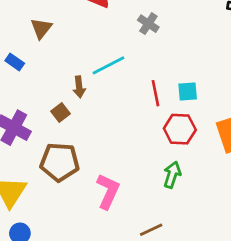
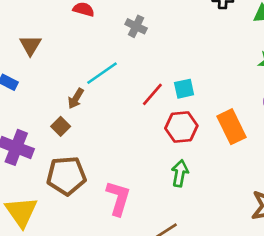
brown arrow: (79, 87) -> (76, 98), turned 45
red line: (155, 93) -> (152, 94), turned 60

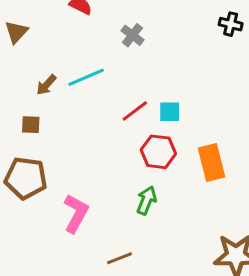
brown arrow: (76, 98) -> (46, 85), moved
brown square: (61, 126) -> (31, 125), turned 36

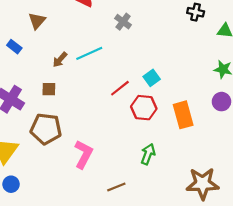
red line: (135, 111) -> (120, 88), moved
cyan square: (170, 112) -> (152, 78), turned -35
green arrow: (146, 200) -> (148, 154), moved

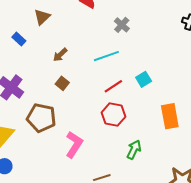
cyan line: (89, 53) -> (106, 56), moved
brown square: (49, 89) -> (62, 83), moved, turned 32
red hexagon: (144, 108) -> (114, 115), moved

